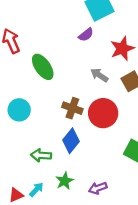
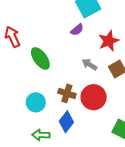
cyan circle: (19, 110) -> (36, 102), moved

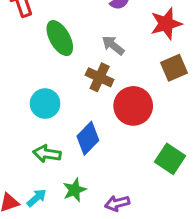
gray arrow: (89, 64) -> (113, 45), moved
brown cross: (67, 93) -> (100, 77), moved

